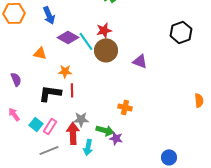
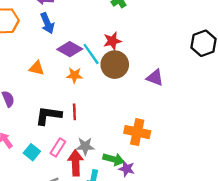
orange star: (65, 71) -> (74, 75), moved
orange cross: (125, 107) -> (137, 132), size x1.5
pink rectangle: (50, 126) -> (58, 147), moved

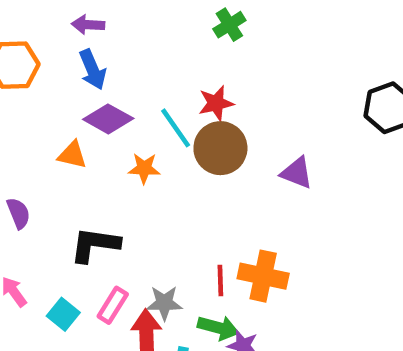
purple diamond: (70, 49) -> (108, 119), moved
red line: (74, 112) -> (220, 281), moved

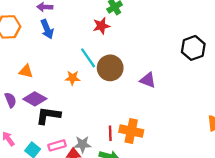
red star: (216, 103) -> (101, 26), moved
purple diamond: (108, 119) -> (35, 99), moved
orange triangle: (72, 155) -> (26, 71), moved
pink rectangle: (113, 305) -> (57, 145), turned 42

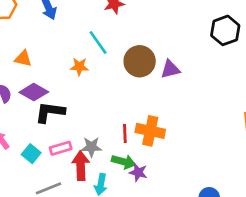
brown circle: (110, 68) -> (140, 61), moved
purple triangle: (148, 80) -> (170, 69), turned -35

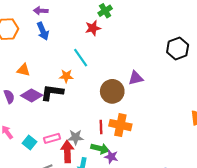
brown circle: (140, 61) -> (112, 91), moved
black L-shape: (50, 112) -> (52, 92), moved

